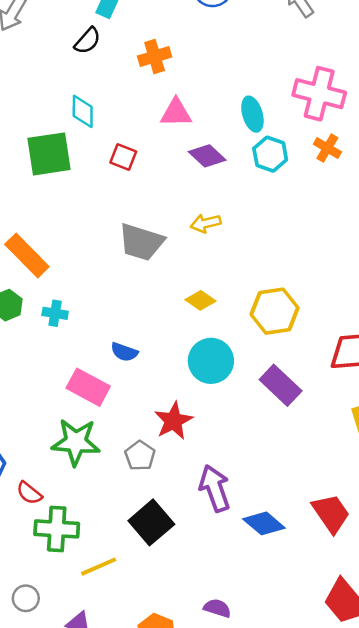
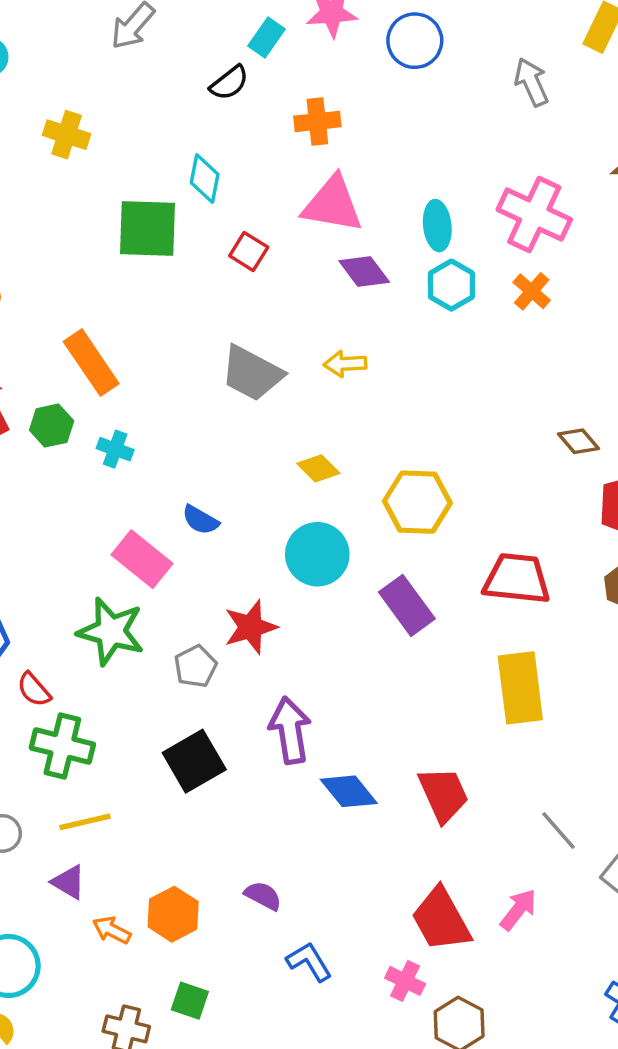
pink triangle: (176, 113) -> (332, 204), size x1.4
yellow line: (99, 567) -> (85, 822), moved

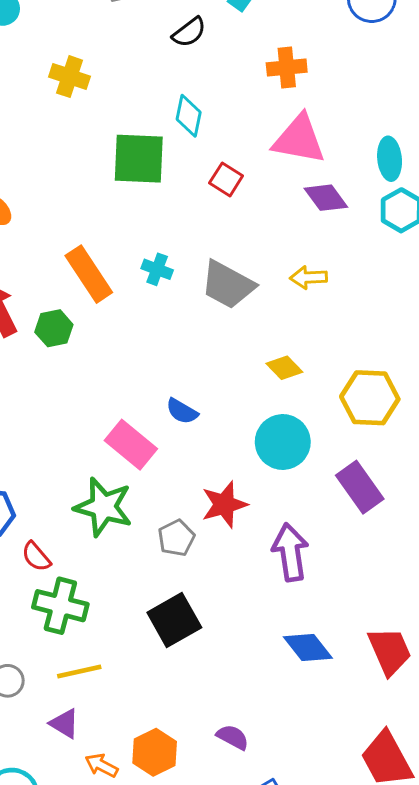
black semicircle: (229, 83) -> (189, 32), moved
cyan cross: (115, 449) -> (157, 269), moved
purple arrow: (290, 730) -> (290, 552), moved

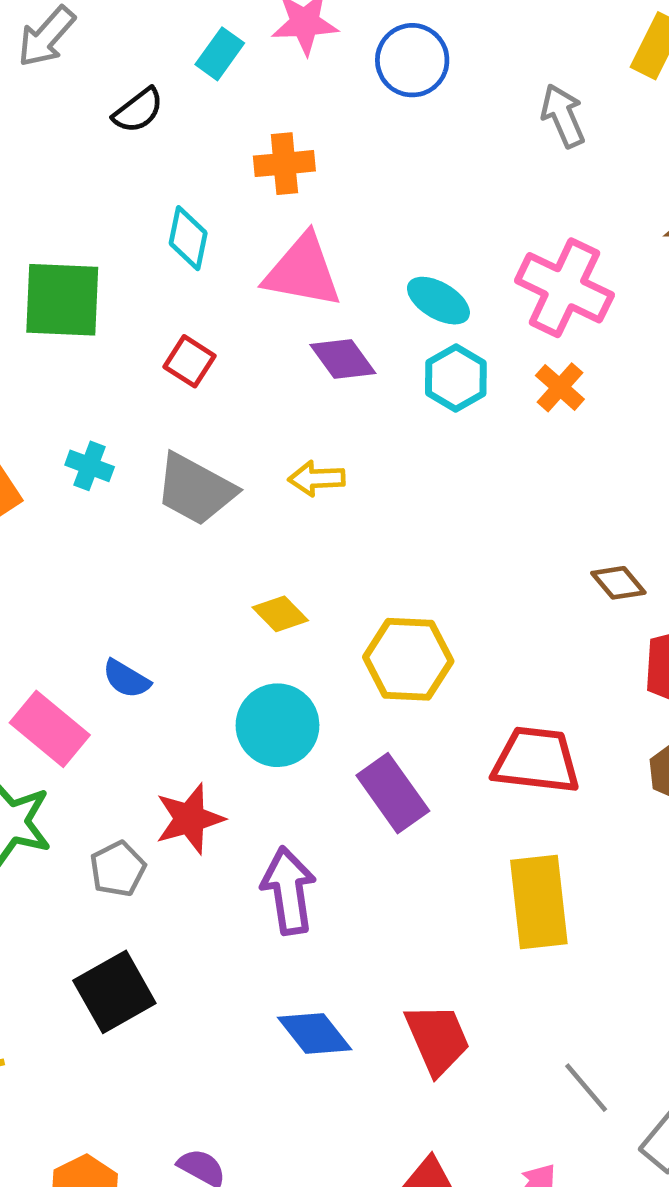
cyan diamond: (189, 116) -> (188, 238), moved
cyan ellipse: (390, 159) -> (438, 301), turned -54
red square: (226, 179) -> (190, 361), moved

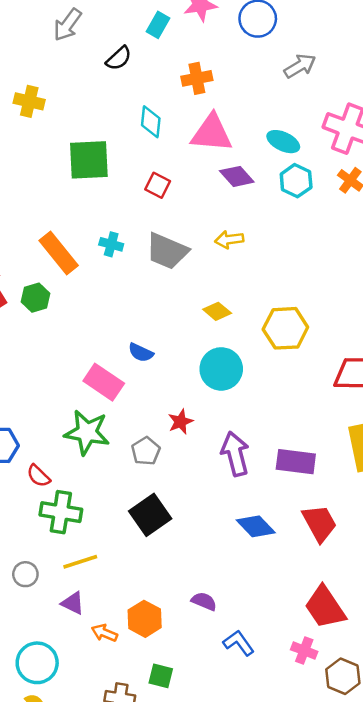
gray arrow: (563, 116) -> (300, 66), moved, turned 88
purple rectangle: (393, 793) -> (296, 462), moved, turned -42
red star: (190, 819) -> (180, 422), size x0.7

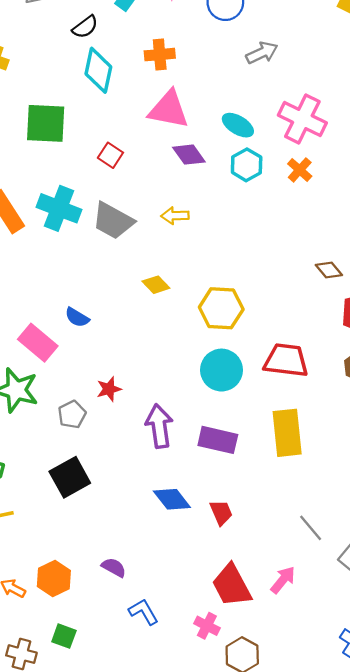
cyan diamond: (151, 122) -> (98, 70), moved, size x1.4
cyan cross: (111, 244) -> (59, 208), size x1.8
cyan circle: (221, 369) -> (222, 370), moved
red trapezoid: (319, 523) -> (221, 513), moved, size x0.7

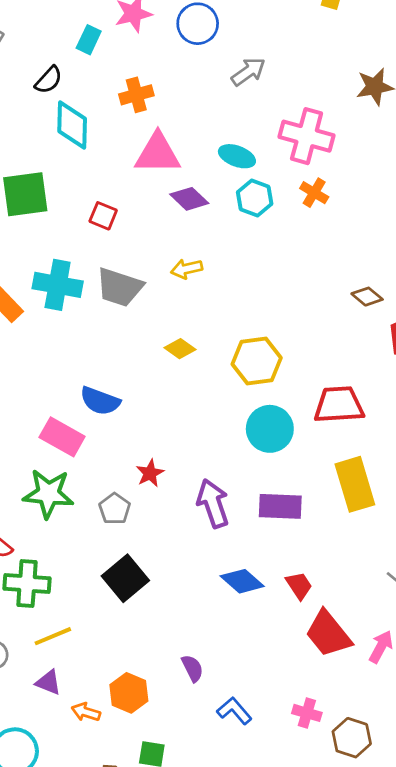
blue semicircle: (77, 317) -> (100, 401), size x1.4
purple semicircle: (114, 567) -> (192, 668), turned 45
red trapezoid: (232, 585) -> (328, 634), moved

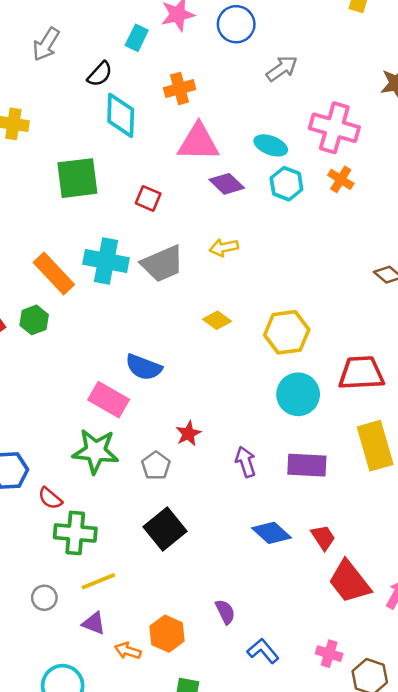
gray trapezoid: (119, 287) -> (162, 264), turned -42
purple arrow: (213, 503) -> (246, 462), size x0.7

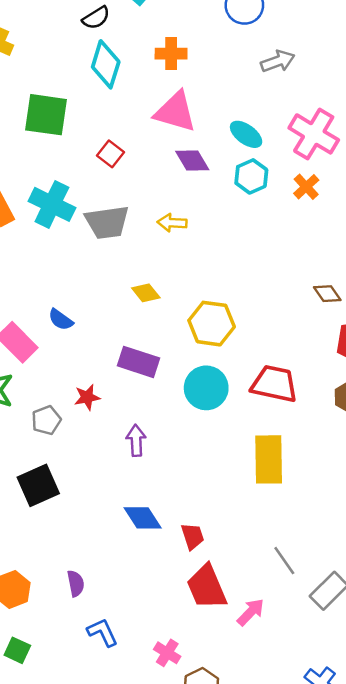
blue semicircle: (144, 367) -> (61, 320), size x0.7
purple rectangle: (307, 465) -> (138, 362), moved

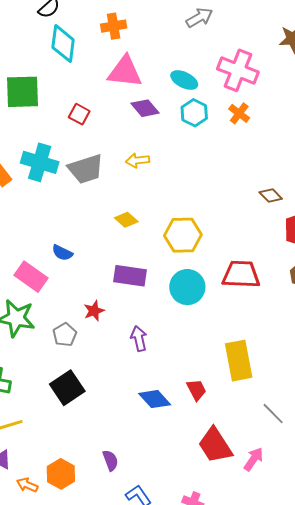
yellow rectangle: (269, 459) -> (239, 361), moved
red trapezoid: (193, 536) -> (196, 390), moved

